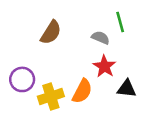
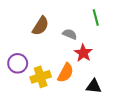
gray semicircle: (101, 38) -> (70, 34), moved
black triangle: (127, 89) -> (94, 86), moved

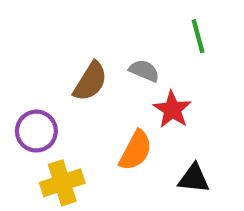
brown semicircle: (41, 26) -> (90, 81), moved
yellow cross: (41, 77) -> (62, 183), moved

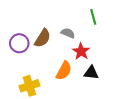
purple circle: (36, 131) -> (19, 43), moved
black triangle: (194, 178) -> (91, 73), moved

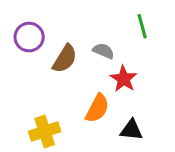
purple circle: (19, 43) -> (29, 37), moved
black triangle: (91, 73) -> (131, 130), moved

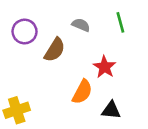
gray semicircle: (103, 51) -> (81, 25), moved
yellow cross: (45, 132) -> (17, 110), moved

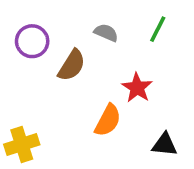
green line: (120, 22) -> (158, 29), turned 42
black triangle: (111, 110) -> (165, 144), moved

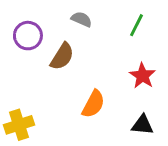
gray semicircle: (106, 33) -> (81, 19), moved
red star: (137, 88) -> (142, 76), moved

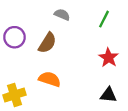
purple circle: (28, 36) -> (14, 37), moved
orange semicircle: (93, 104) -> (50, 79), moved, turned -100

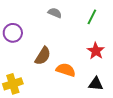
brown semicircle: (47, 43) -> (43, 56), moved
orange semicircle: (50, 79) -> (66, 70), moved

